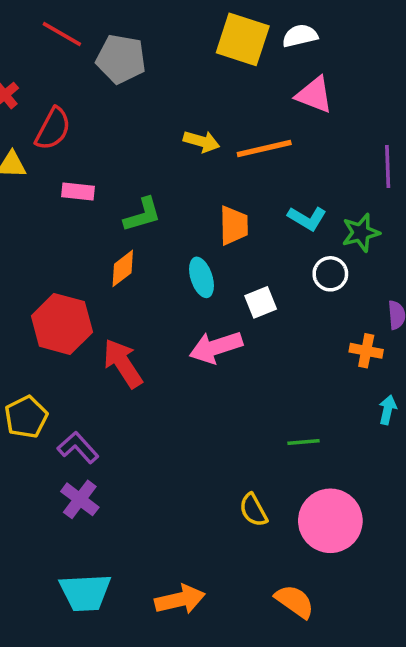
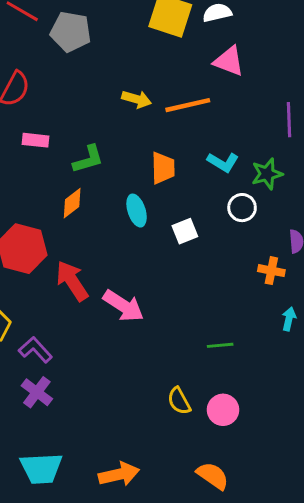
pink arrow: (216, 347) -> (123, 306), moved, turned -129
pink circle: (330, 521) -> (223, 410), moved, size x0.6

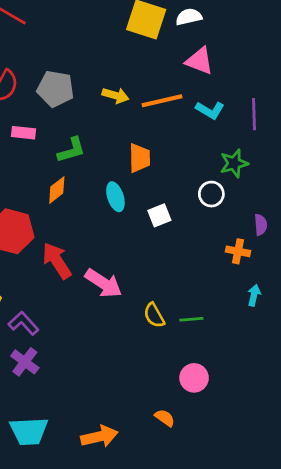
gray pentagon: (71, 32) -> (55, 89), moved
cyan L-shape: (223, 162) -> (210, 110), moved
yellow semicircle: (179, 401) -> (154, 315), moved
orange semicircle: (213, 476) -> (165, 418), moved, size x0.7

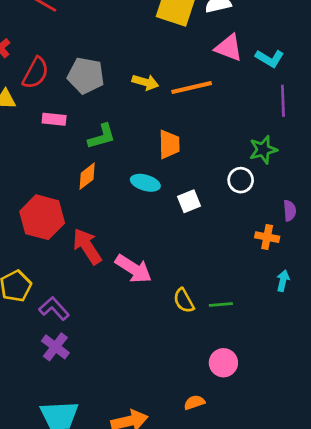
cyan L-shape: (210, 110) -> (270, 58), moved
cyan ellipse: (115, 197) -> (145, 183), turned -56
orange semicircle: (165, 418) -> (194, 402), turned -54

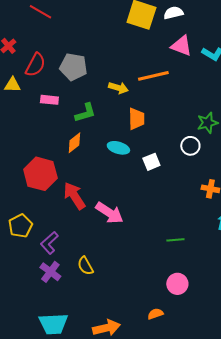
yellow arrow: (145, 82) -> (118, 88), moved
yellow semicircle: (184, 301) -> (85, 266), moved
purple L-shape: (54, 308) -> (49, 243), turned -90

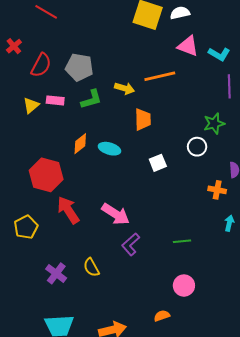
yellow triangle: (12, 85) -> (31, 105), moved, turned -42
green L-shape: (85, 113) -> (91, 99), moved
cyan ellipse: (118, 148) -> (109, 149), moved
red arrow: (74, 196) -> (68, 210), moved
purple L-shape: (49, 243) -> (131, 244), moved

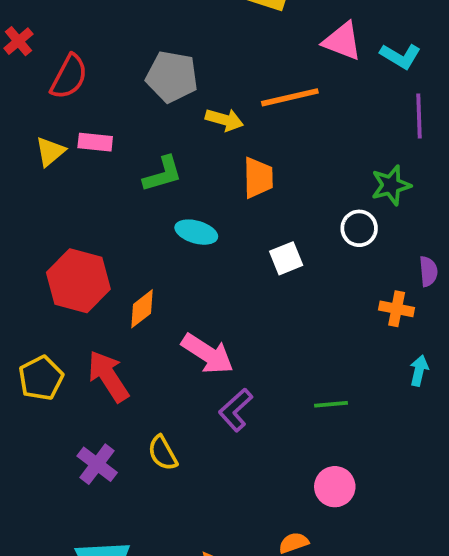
gray pentagon: (79, 67) -> (172, 77), moved
green L-shape: (91, 99) -> (163, 174), moved
orange diamond: (80, 144) -> (142, 309), moved
red arrow: (68, 210) -> (108, 376), moved

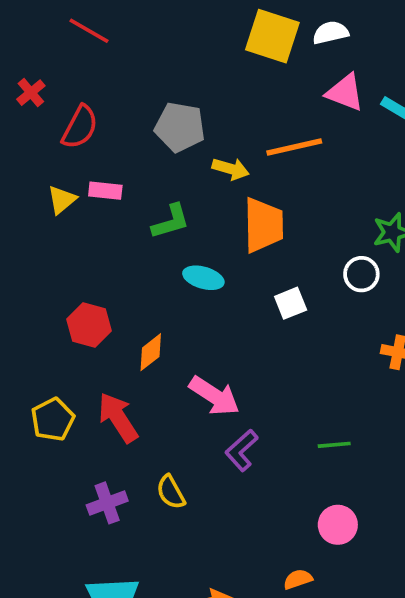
orange trapezoid: (258, 178) -> (263, 225), size x1.4
red hexagon: (78, 281) -> (89, 325), size x0.7
purple cross: (97, 464) -> (107, 503), turned 33

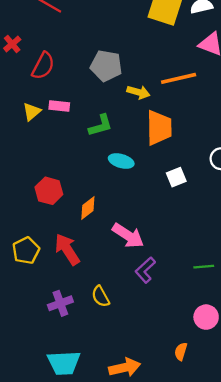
orange semicircle: (298, 579) -> (181, 351), turned -54

